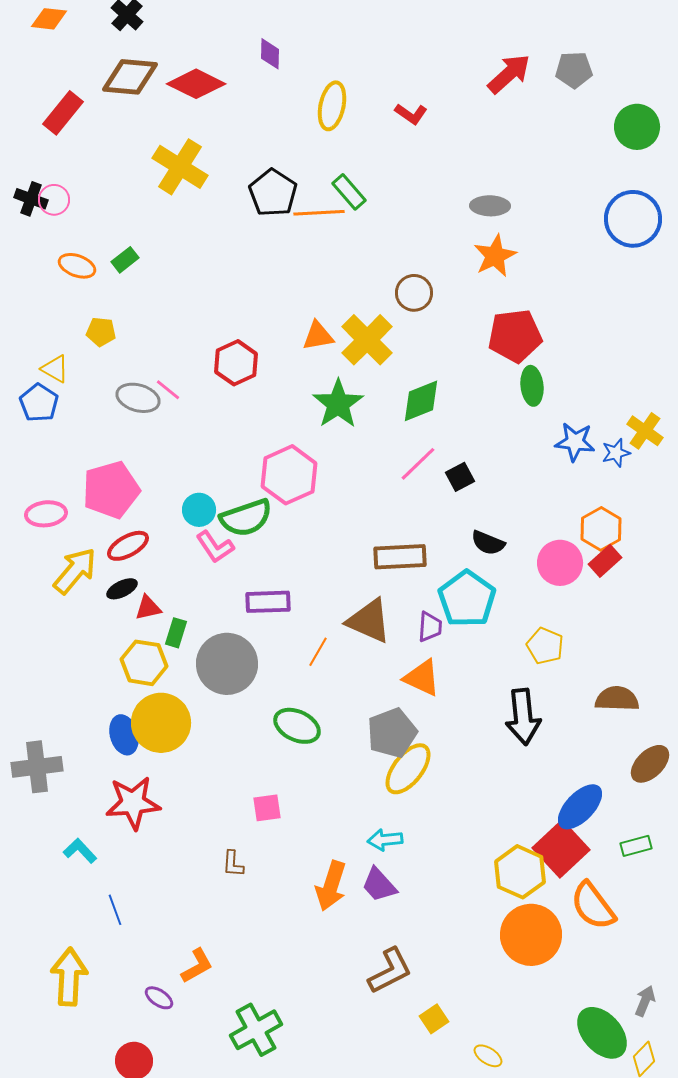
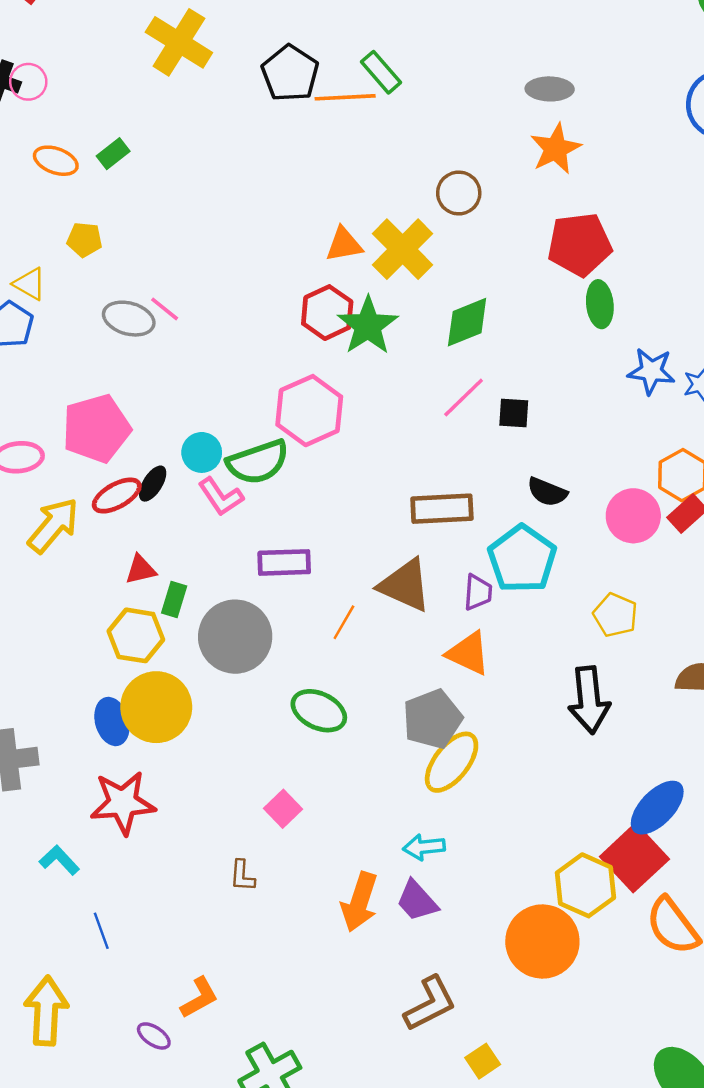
red hexagon: (236, 363) -> (327, 313), moved
black square: (460, 477) -> (514, 413), turned 32
black ellipse: (122, 589) -> (153, 484), moved, turned -32
pink square: (267, 808) -> (283, 809), turned -36
orange circle: (531, 935) -> (542, 941), moved

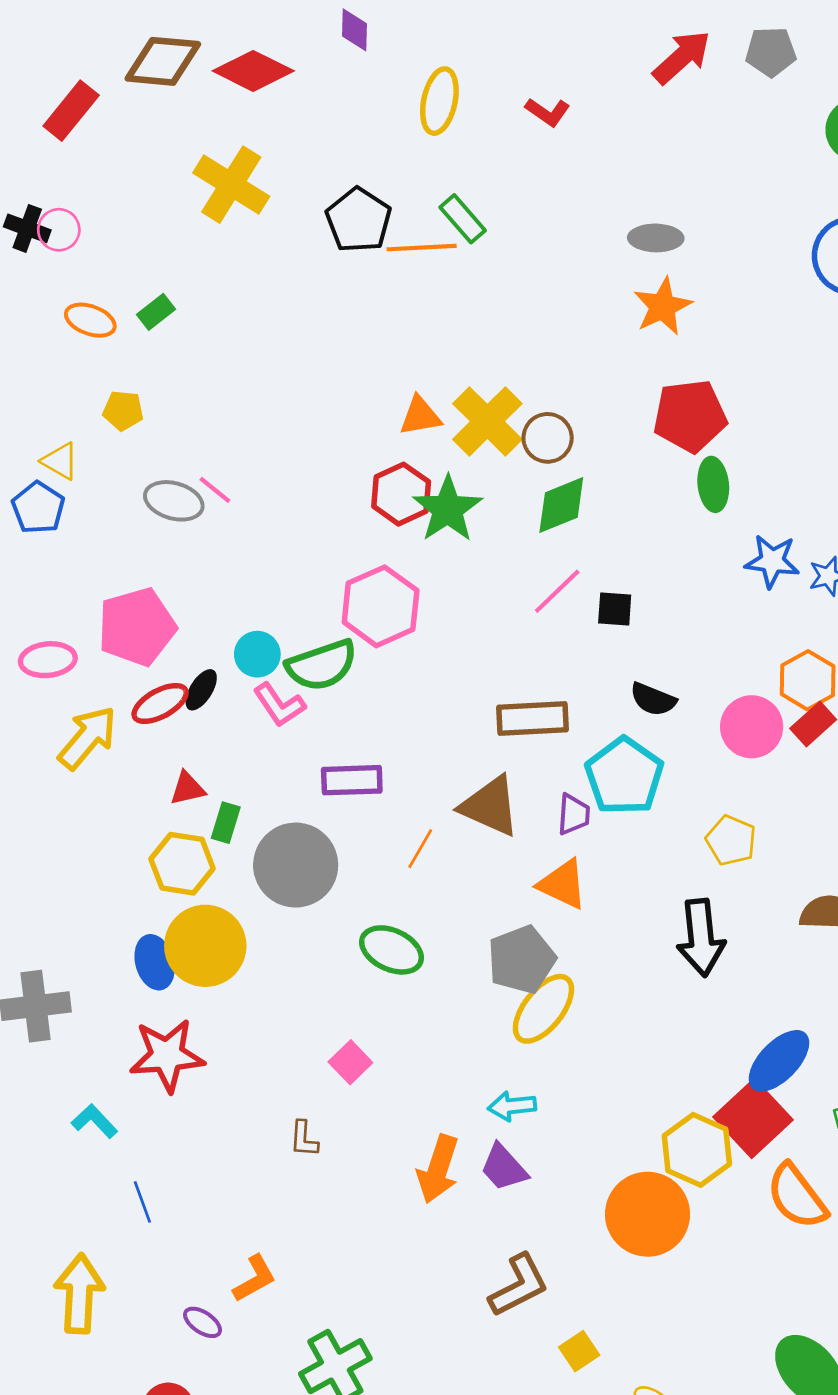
brown circle: (459, 193) -> (548, 438), moved

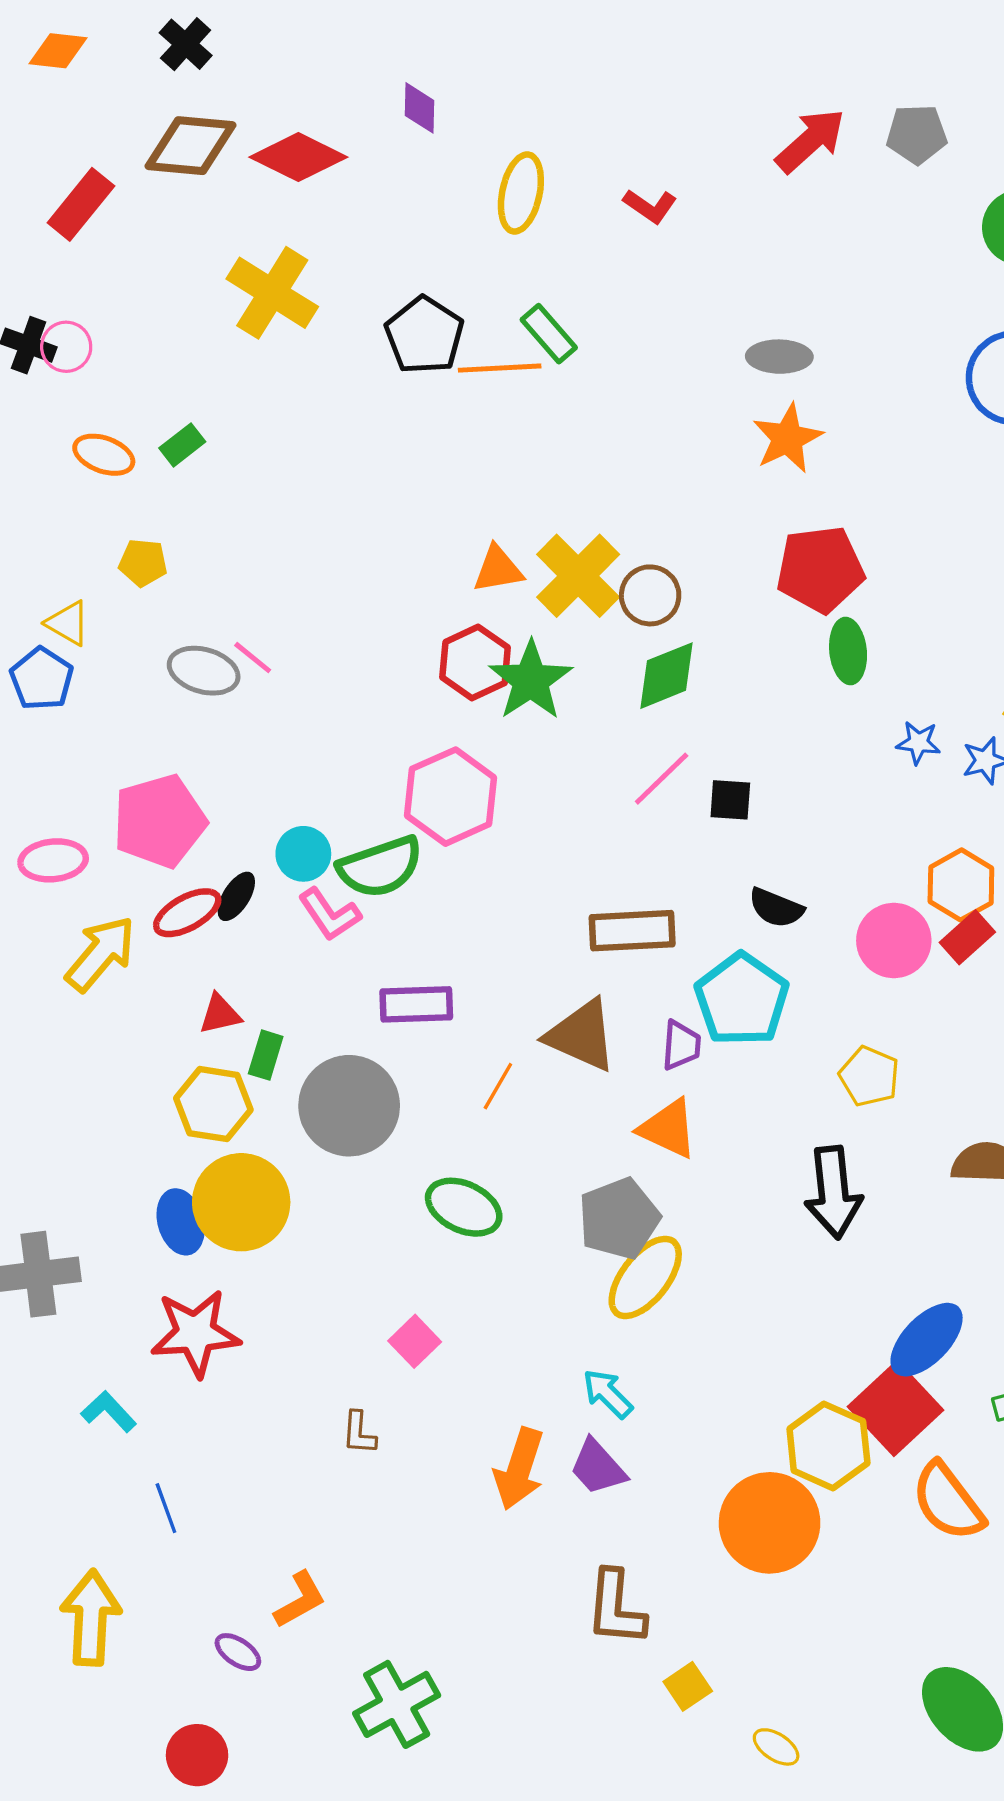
blue star: (772, 561) -> (918, 743), size x0.7
cyan arrow: (512, 1106) -> (608, 1394), turned 51
brown L-shape: (519, 1285) -> (616, 1608), turned 122

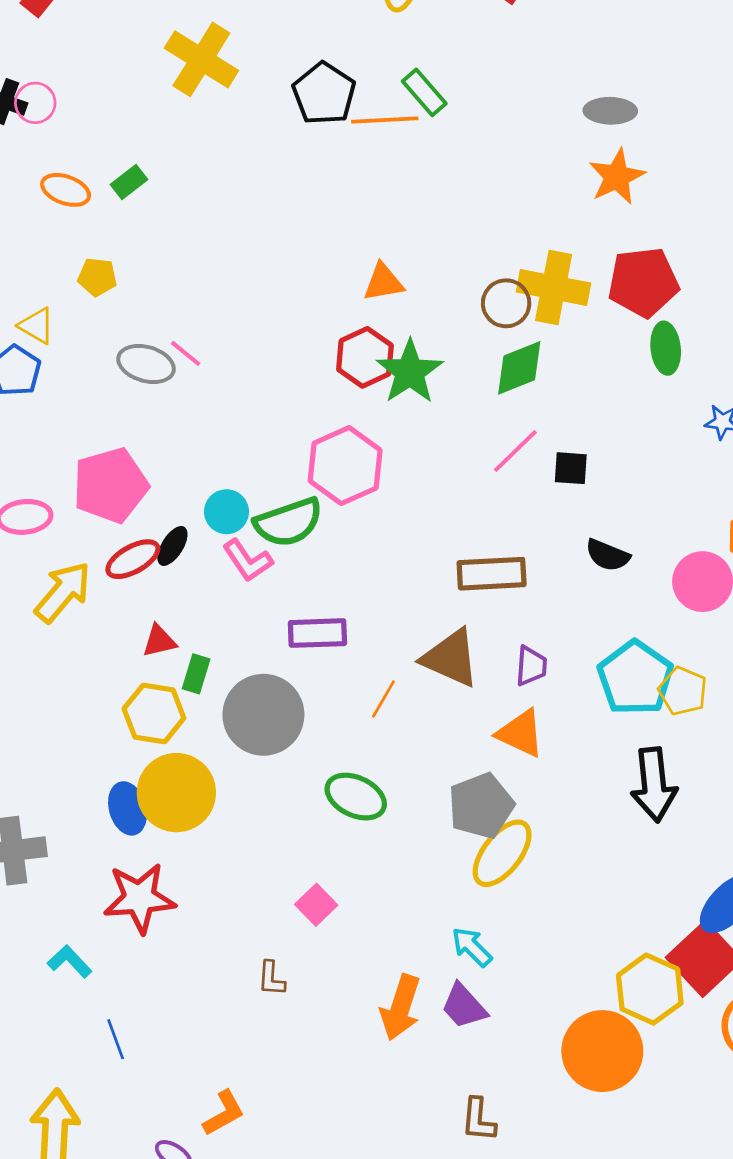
yellow cross: (578, 576) -> (554, 287), moved, turned -34
cyan pentagon: (742, 999) -> (635, 678), moved
brown L-shape: (616, 1608) -> (478, 1120), size x0.7

